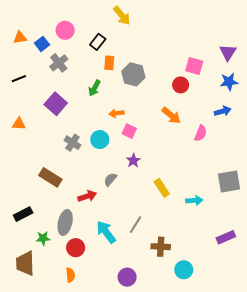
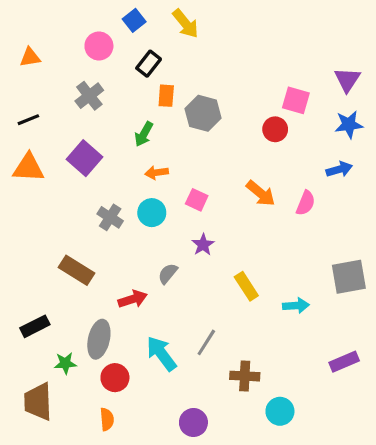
blue square: (42, 44) -> (134, 20), moved
orange arrow: (117, 113) -> (157, 173), moved
orange arrow: (171, 115) -> (261, 193), moved
orange triangle: (19, 124) -> (28, 168), moved, size x1.5

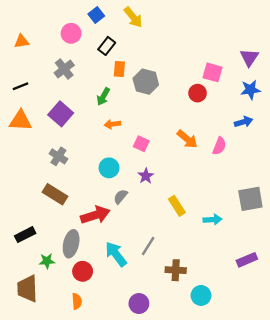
cyan circle: (152, 213) -> (109, 168), moved
gray cross: (110, 217) -> (58, 156), moved
red arrow: (133, 299) -> (95, 215), size x1.4

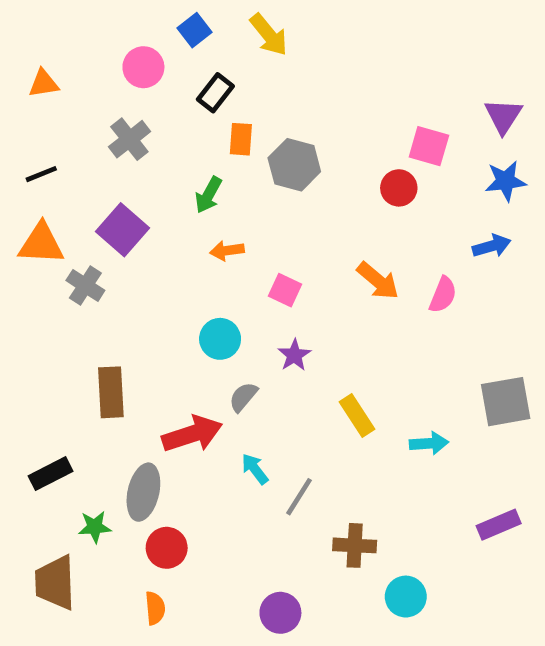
gray cross: (58, 156) -> (85, 285), moved
brown rectangle: (55, 194) -> (111, 392), turned 55
cyan arrow: (116, 254) -> (255, 469), moved, size x0.6

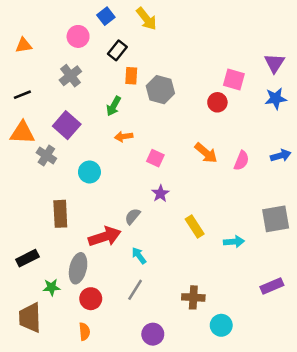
blue arrow: (492, 246) -> (281, 156), moved
cyan circle: (220, 339) -> (89, 172), moved
gray line: (299, 497) -> (135, 290), moved

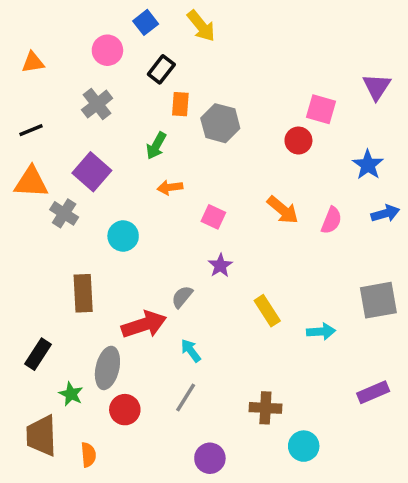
blue star: (276, 99) -> (368, 165), moved, turned -30
black rectangle: (27, 258) -> (38, 354), turned -30
green star: (51, 287) -> (71, 394), turned 30
orange semicircle: (84, 332) -> (88, 455), moved

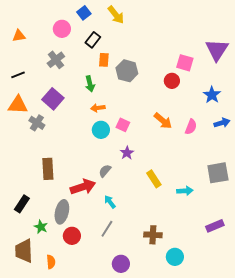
purple triangle: (377, 87) -> (217, 50), size x1.4
green arrow: (156, 146) -> (90, 84), turned -42
cyan circle: (123, 236) -> (101, 130), moved

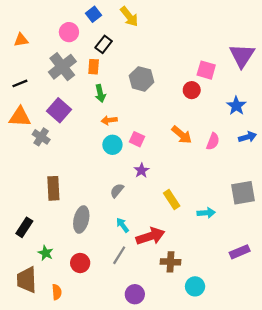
gray cross: (56, 60) -> (62, 67), size x1.4
orange rectangle: (104, 60) -> (94, 67), moved
red arrow: (83, 187) -> (150, 236), moved
gray ellipse: (62, 212) -> (81, 220), moved

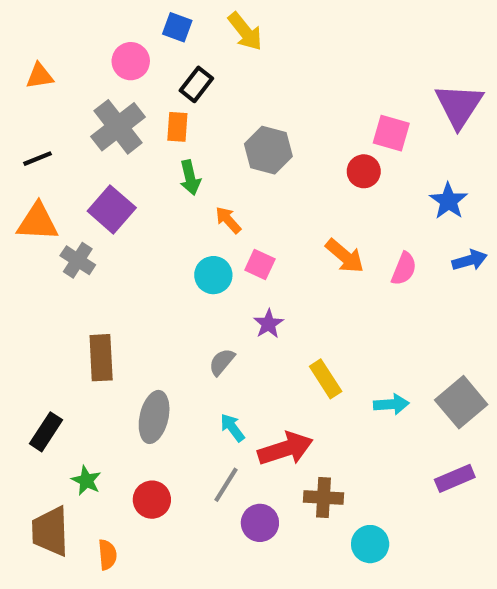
blue square: (94, 14) -> (177, 27), turned -32
orange arrow: (109, 120) -> (228, 220), moved, turned 56
gray square: (243, 193) -> (461, 402), moved, turned -30
purple circle: (135, 294) -> (260, 523), moved

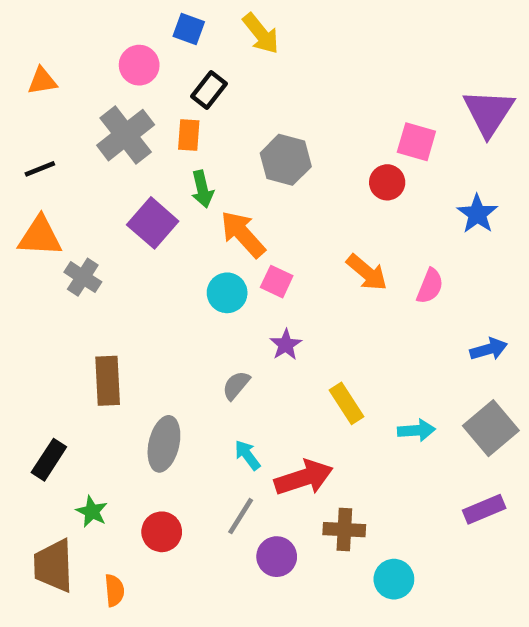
purple square: (112, 209) -> (153, 223), moved
orange arrow: (228, 220) -> (243, 234), size x1.6
blue arrow: (470, 260) -> (489, 349), moved

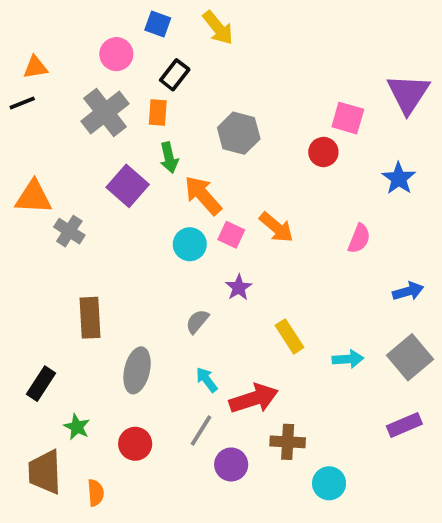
black line: (40, 169) -> (22, 103), moved
orange arrow: (367, 273) -> (276, 227), moved

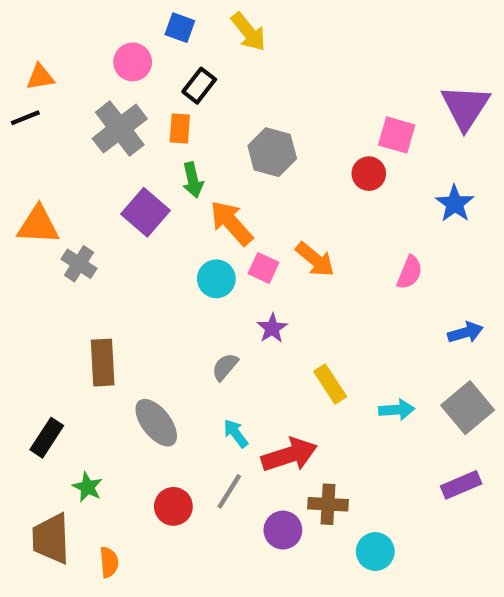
gray ellipse: (137, 370) -> (156, 423), turned -51
red circle: (135, 444) -> (173, 506), moved
purple circle: (231, 464) -> (283, 530), moved

